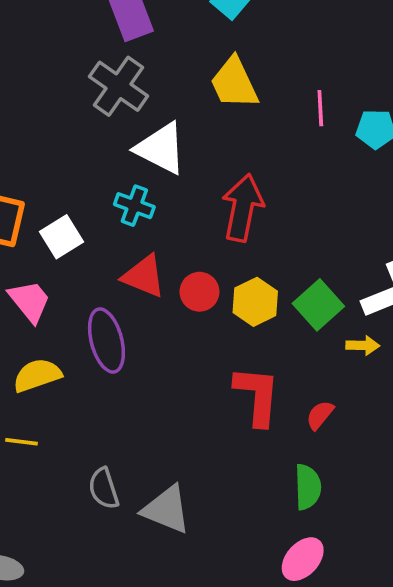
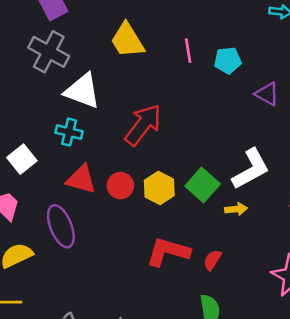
red arrow: (243, 208) -> (143, 125), turned 33
red L-shape: (257, 396) -> (168, 252), turned -72

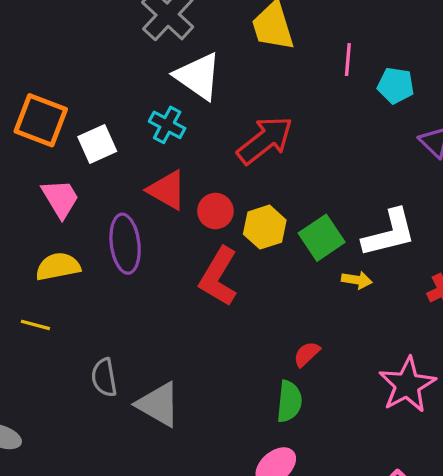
red L-shape: (168, 252) -> (219, 277), moved, turned -90
red semicircle: (212, 260) -> (307, 354), moved

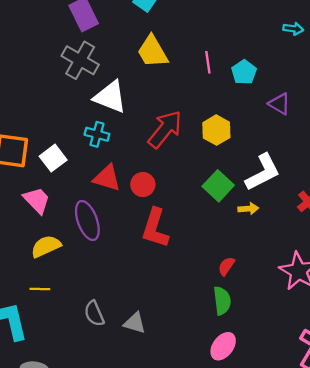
cyan pentagon: (396, 85) -> (244, 72), turned -30
yellow hexagon: (265, 227) -> (216, 130), moved
gray triangle: (158, 404) -> (135, 323), size x0.7

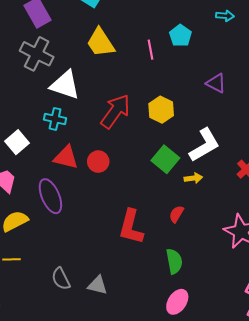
cyan pentagon: (244, 72) -> (180, 36), moved
red L-shape: (155, 228) -> (131, 227), moved
red semicircle: (226, 266) -> (176, 214), moved

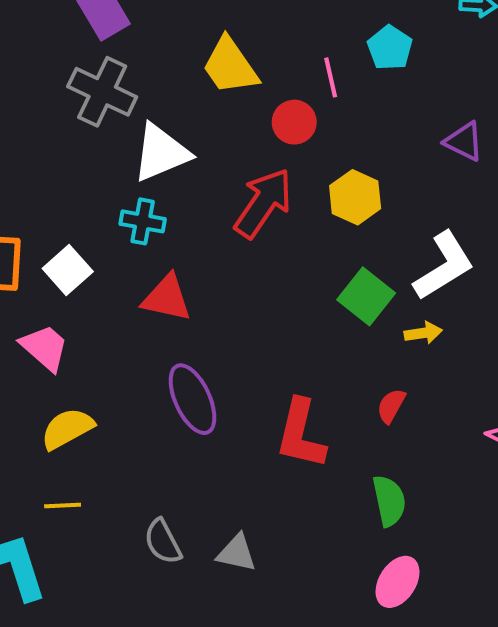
white triangle: (65, 85) -> (161, 153), turned -40
red circle: (98, 162) -> (294, 122), moved
purple ellipse: (50, 196) -> (192, 399), moved

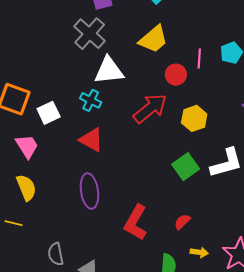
yellow trapezoid: (230, 66) -> (153, 39), turned -112
yellow arrow: (423, 333) -> (199, 252), moved
yellow semicircle: (67, 429) -> (26, 188), turned 80

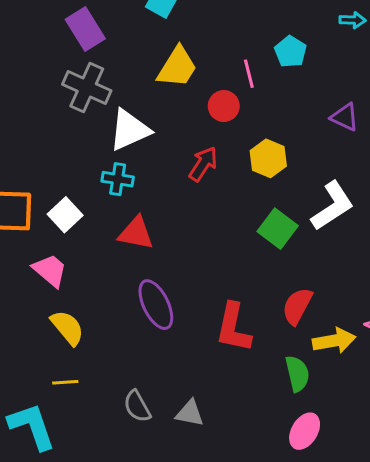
red arrow: (150, 108) -> (203, 164), size x0.7
red semicircle: (182, 222) -> (297, 306), size x1.5
yellow arrow: (199, 252) -> (334, 341), size x1.6

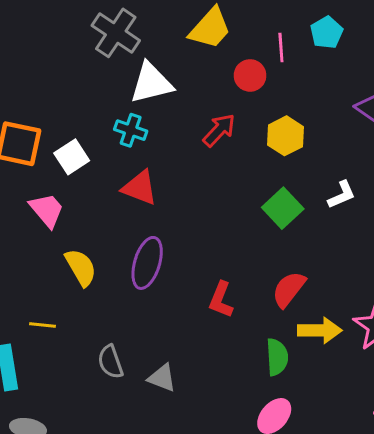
white L-shape: (332, 206) -> (342, 195), size x0.6
purple ellipse: (156, 305) -> (147, 263), turned 33
yellow semicircle: (67, 328) -> (81, 267), moved
red L-shape: (233, 328) -> (221, 300), size x0.7

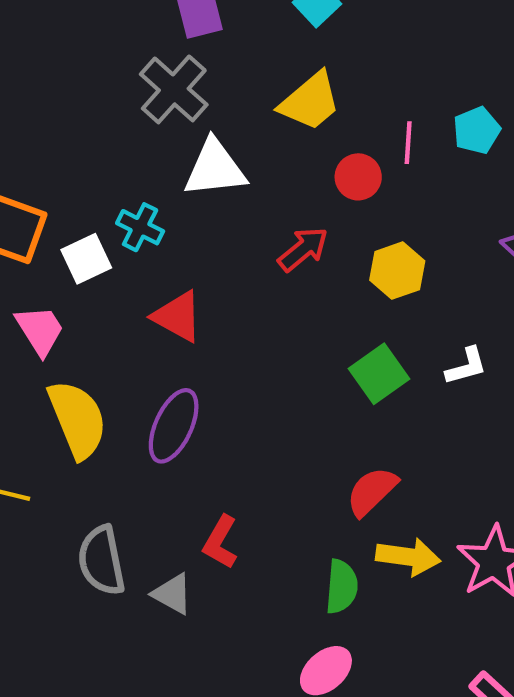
cyan cross: (131, 130) -> (140, 227), moved
yellow semicircle: (81, 267) -> (77, 419), size x1.4
red L-shape: (221, 300) -> (220, 542), moved
gray semicircle: (110, 362) -> (101, 561), size x1.4

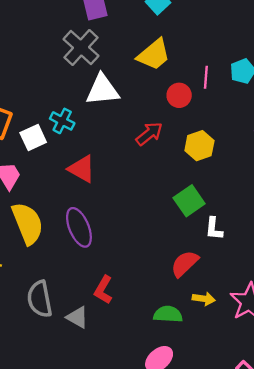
white L-shape: (466, 366) -> (214, 229), moved, turned 110
purple ellipse: (174, 426) -> (79, 227), turned -48
yellow arrow: (408, 557) -> (204, 299), size x0.7
green semicircle: (342, 587) -> (168, 314), turned -92

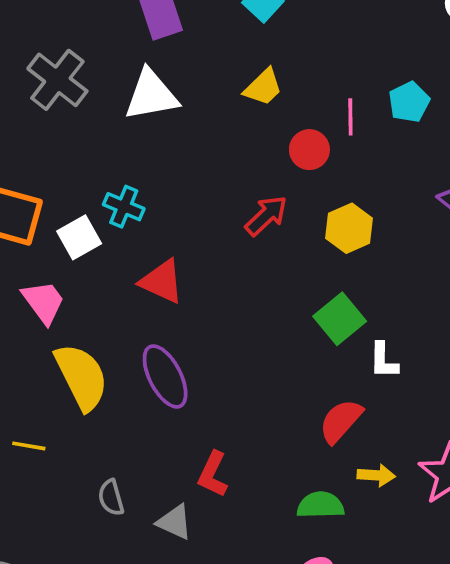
gray cross: (81, 47) -> (57, 80), moved
yellow trapezoid: (154, 55) -> (263, 87), size x0.7
white triangle: (102, 90) -> (151, 95), moved
gray semicircle: (40, 299) -> (111, 498), size x0.6

